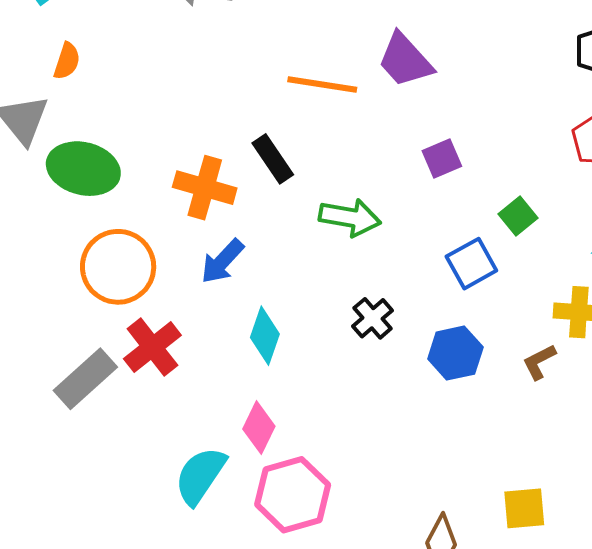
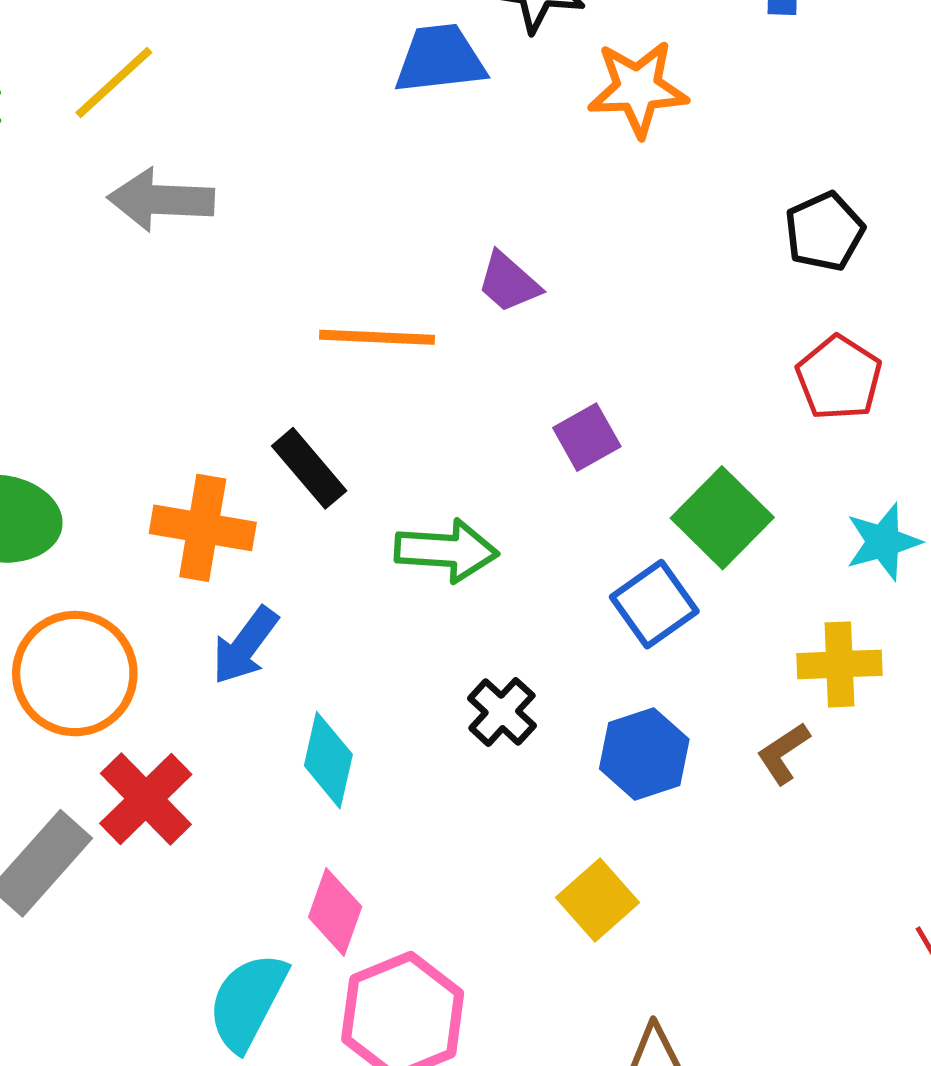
purple trapezoid: (405, 60) -> (509, 282), size x0.7
green square: (518, 216) -> (722, 518), size x1.5
yellow square: (524, 508) -> (598, 900), moved, turned -30

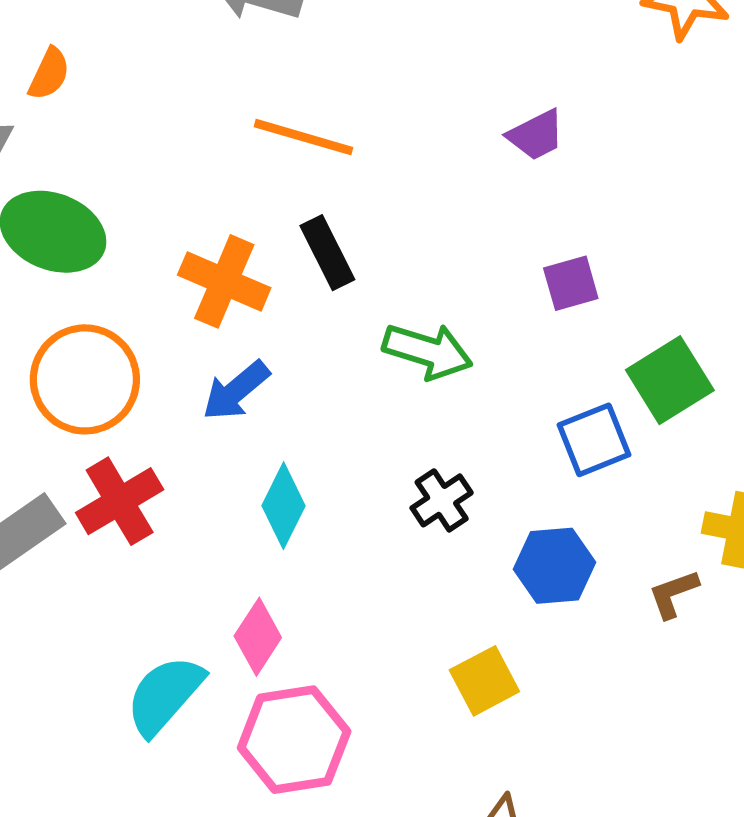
purple trapezoid: (509, 282) -> (536, 135), turned -82
orange line: (377, 337) -> (303, 137), moved

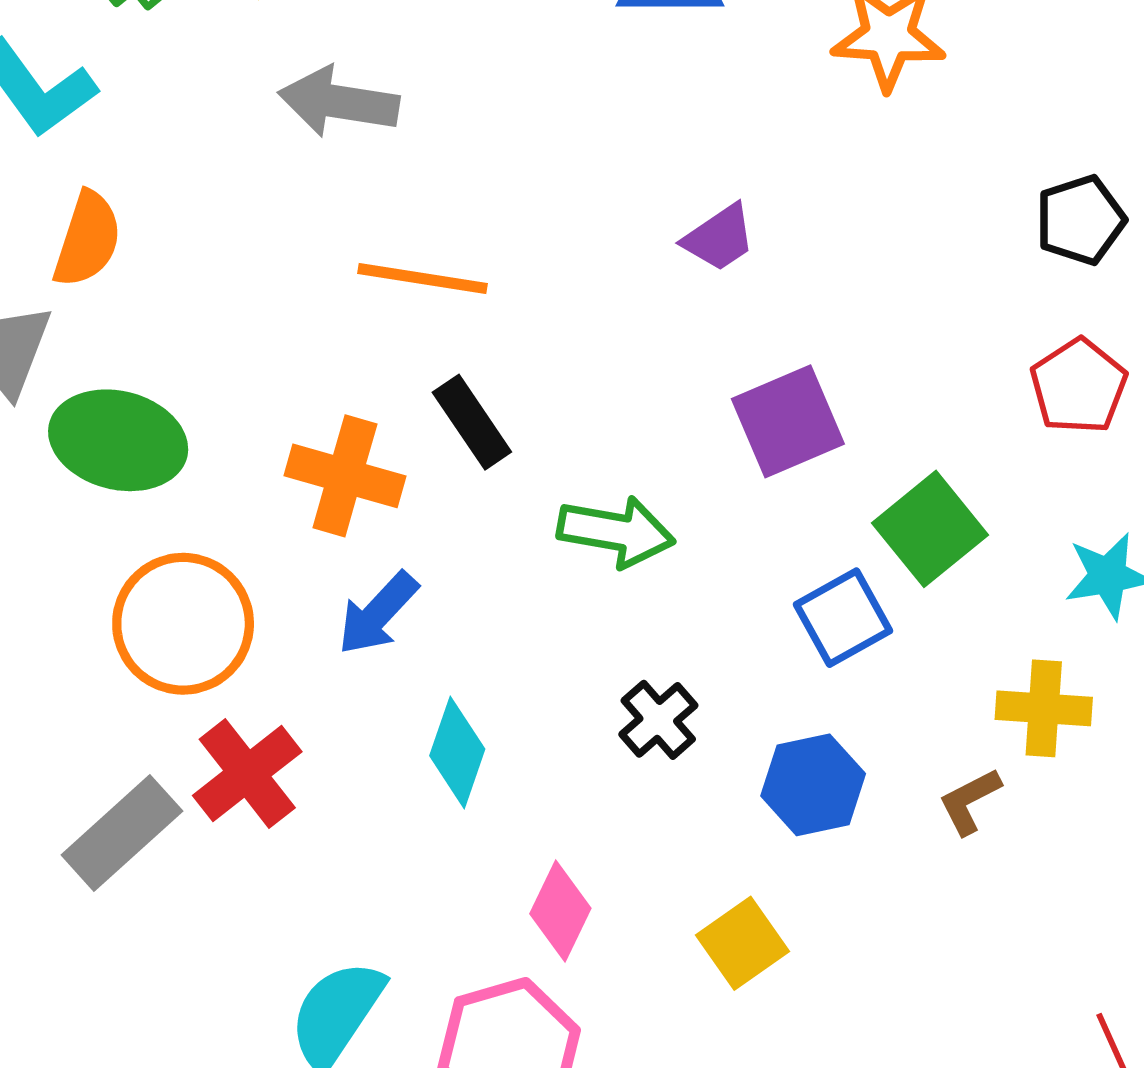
orange semicircle: (49, 74) -> (87, 239), size x1.4
purple square: (571, 283) -> (788, 421), size x1.5
pink diamond: (258, 637) -> (560, 911), moved

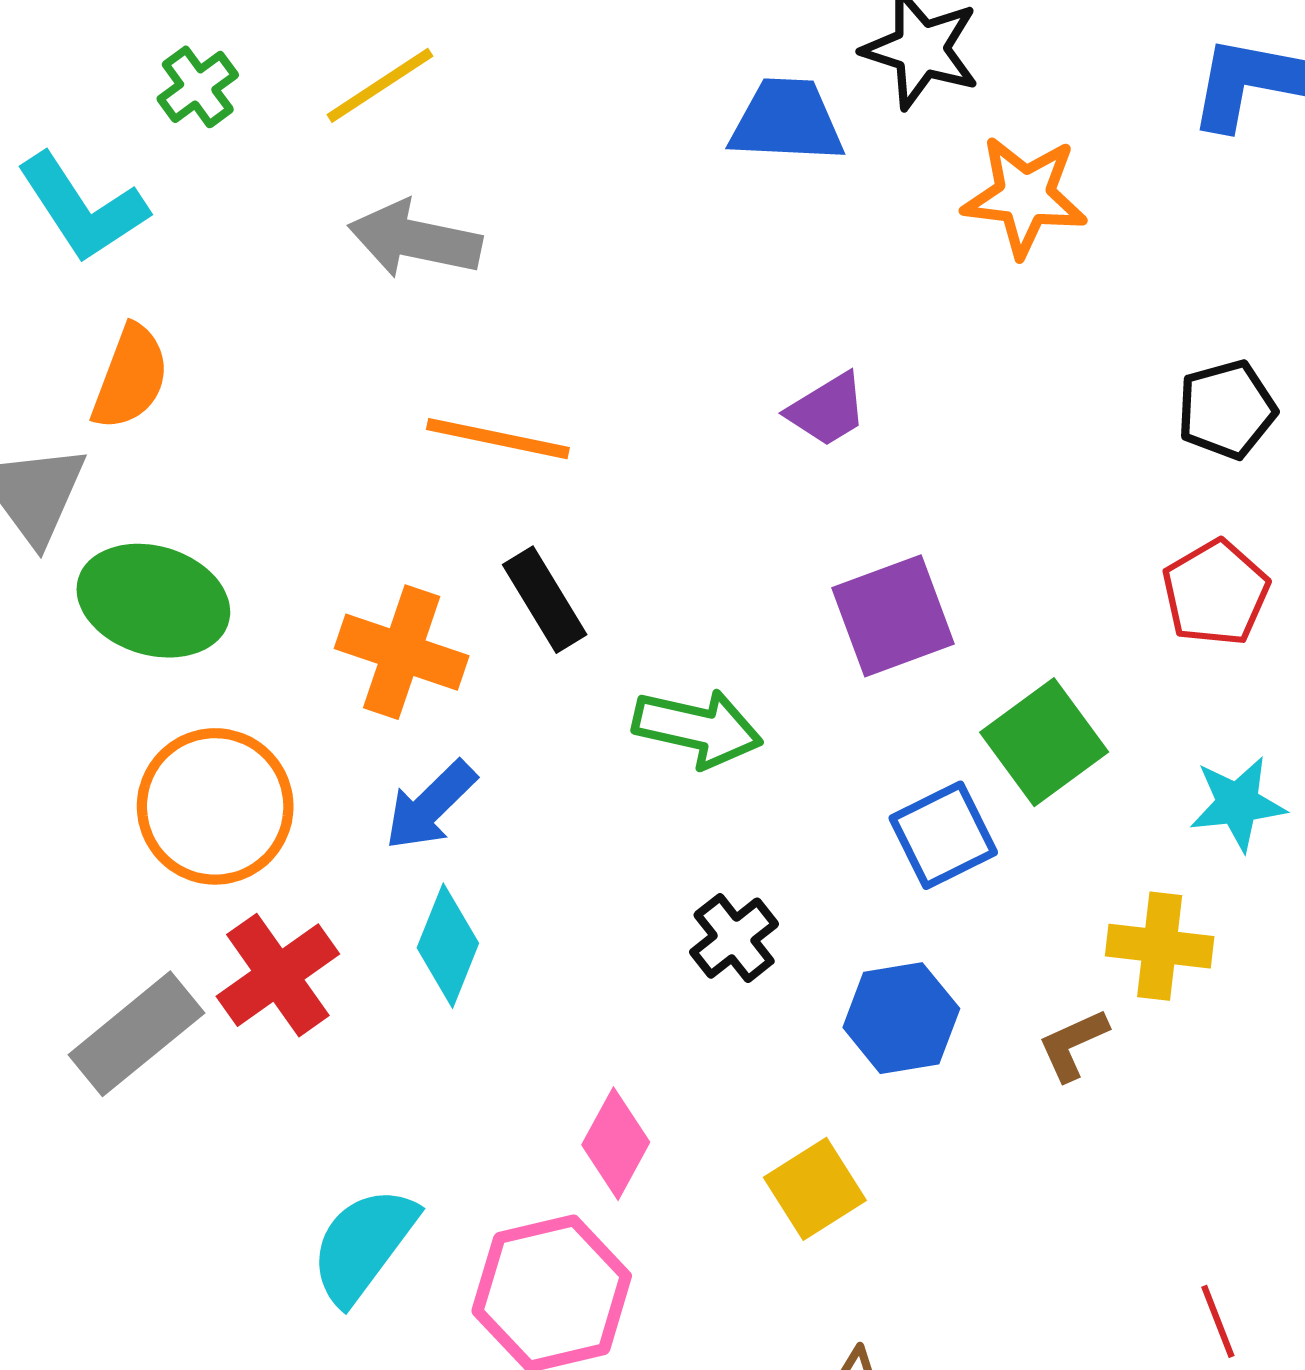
cyan diamond: (457, 752) -> (448, 946), moved

